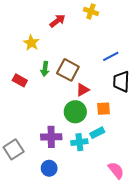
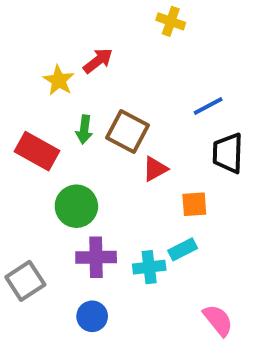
red arrow: (57, 21) -> (98, 61), moved
red rectangle: (20, 80) -> (37, 151), size x1.5
green circle: (75, 112) -> (76, 206), moved

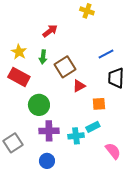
yellow star: (59, 80) -> (19, 52), moved
green arrow: (84, 130) -> (43, 57), moved
brown square: (128, 131) -> (65, 67), turned 30
pink semicircle: (218, 320) -> (113, 151), moved

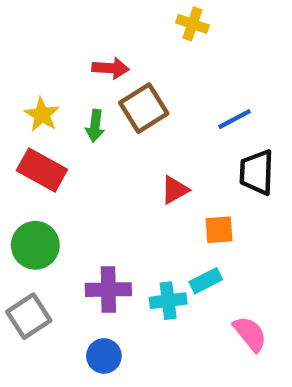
red arrow: (50, 31) -> (111, 68), turned 42
brown square: (65, 67) -> (144, 108), moved
green circle: (39, 105) -> (35, 245), moved

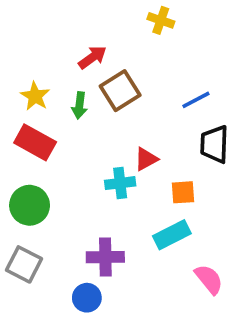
red arrow: (111, 68) -> (92, 57), turned -40
cyan rectangle: (206, 281) -> (172, 235), size x1.4
purple cross: (108, 290) -> (105, 257), moved
cyan cross: (168, 301) -> (120, 183), moved
gray square: (29, 316) -> (24, 264), turned -30

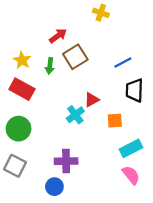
cyan cross: (120, 183) -> (75, 115), turned -30
cyan rectangle: (172, 235) -> (131, 148), moved

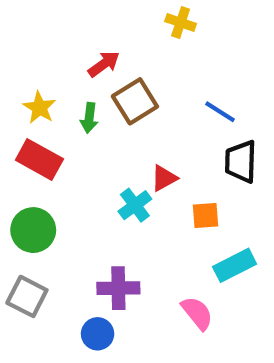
blue line: (123, 63) -> (220, 112), turned 60
pink semicircle: (131, 175) -> (197, 313), moved

